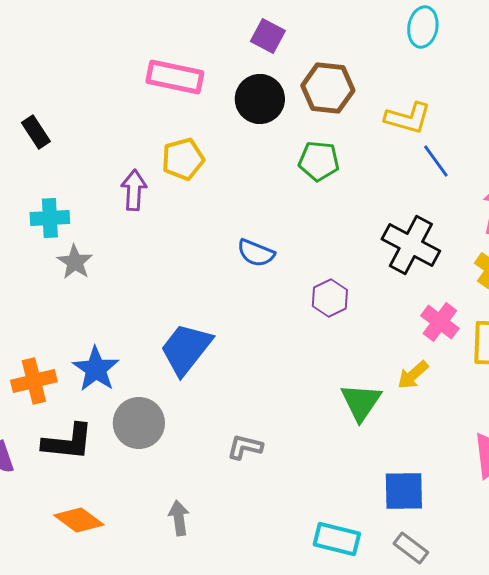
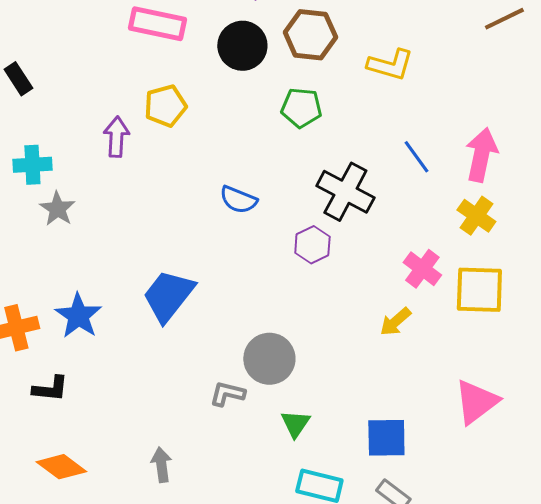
blue line: (436, 161) -> (416, 157), moved
black cross: (411, 245) -> (345, 192), moved
green triangle: (361, 402) -> (295, 424), moved, size x0.7
gray circle: (139, 423) -> (269, 359), moved
black L-shape: (68, 442) -> (50, 389), size x0.7

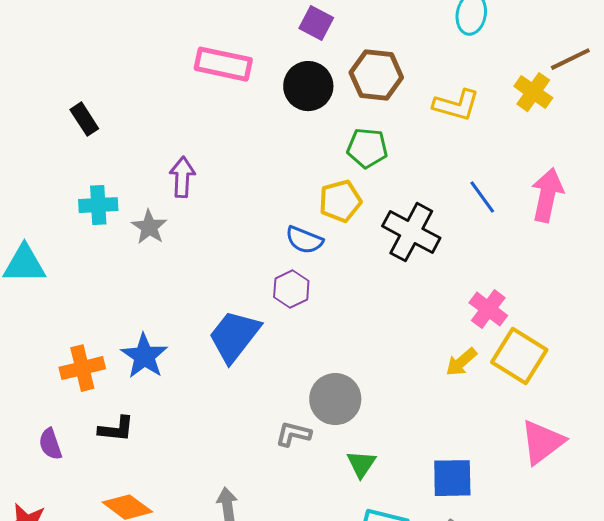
yellow pentagon: (165, 106) -> (340, 201), moved
gray star: (57, 209) -> (149, 227), moved
yellow cross: (476, 216) -> (533, 92), moved
purple hexagon: (312, 245) -> (291, 289), moved
yellow square: (479, 290) -> (519, 356), moved, turned 30

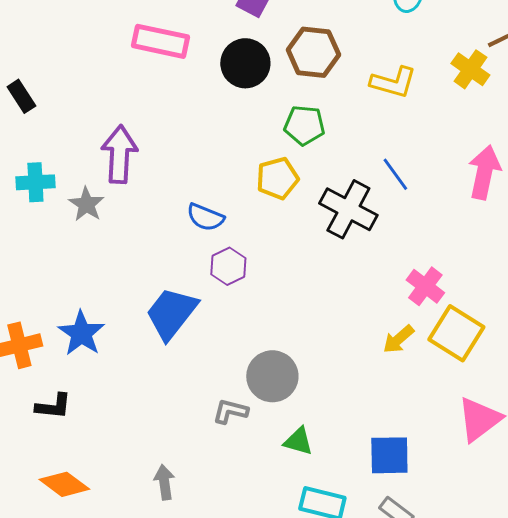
purple arrow: (182, 177) -> (119, 154), size x1.4
blue line: (482, 197) -> (395, 174), moved
blue semicircle: (304, 240) -> (205, 217), moved
green triangle: (361, 464) -> (298, 441), turned -48

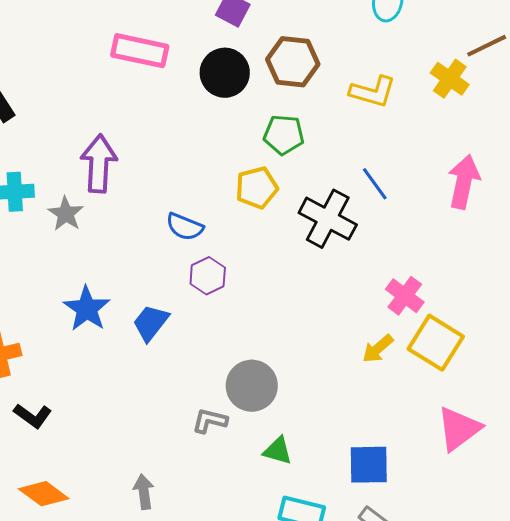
blue trapezoid: (171, 313) -> (151, 323), size x0.7
blue star: (81, 333) -> (87, 309), moved
black L-shape: (53, 406) -> (33, 416), turned 30

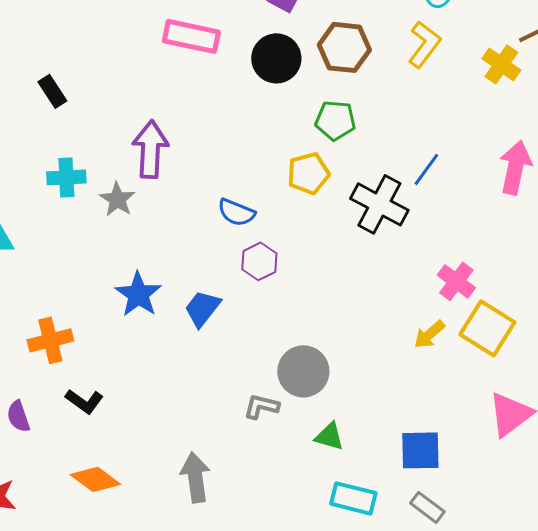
yellow L-shape: (373, 92) -> (424, 44), moved, turned -69
blue line: (375, 184) -> (426, 169), turned 72
gray arrow: (144, 492) -> (195, 477), size x1.4

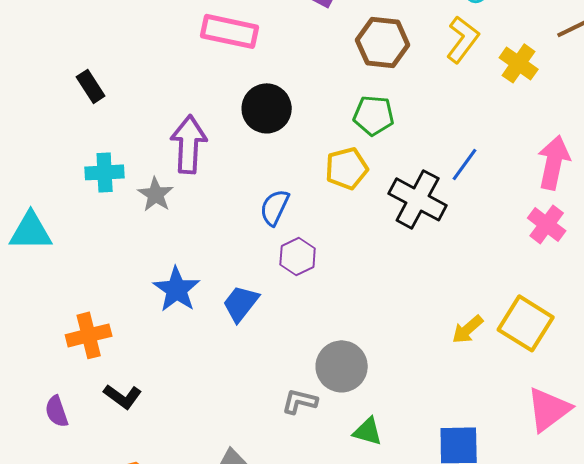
black circle: (276, 58) -> (267, 108), moved
yellow cross: (501, 64) -> (519, 63), moved
blue semicircle: (236, 212) -> (275, 207), turned 93
pink cross: (456, 281) -> (547, 224), moved

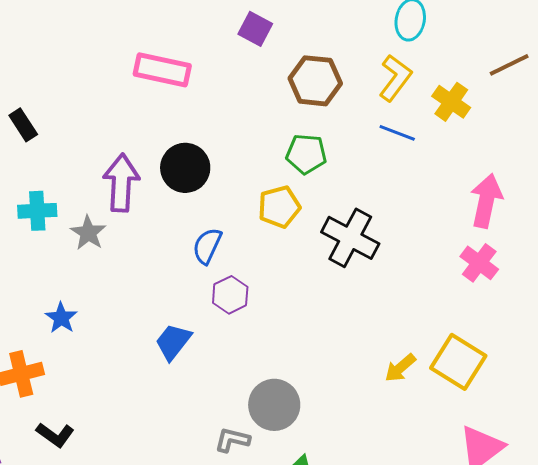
black circle: (267, 108) -> (185, 168), moved
blue line: (465, 164) -> (397, 133), moved, turned 75
blue star: (177, 289) -> (61, 318), moved, size x0.7

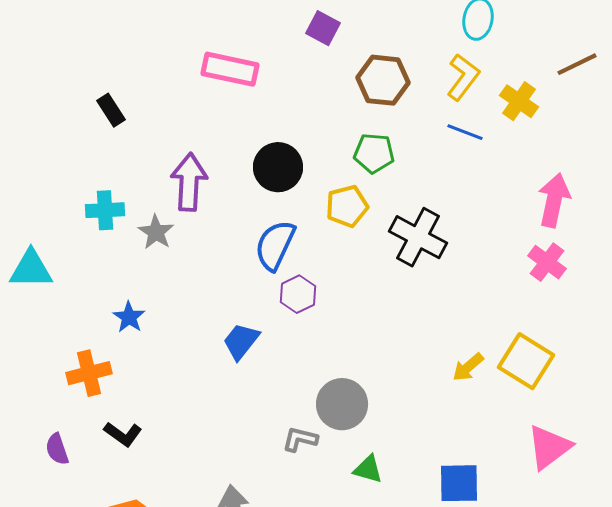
black rectangle: (23, 125) -> (111, 110), moved
black circle: (185, 168) -> (278, 167), moved
blue semicircle: (207, 246) -> (275, 245), size x1.4

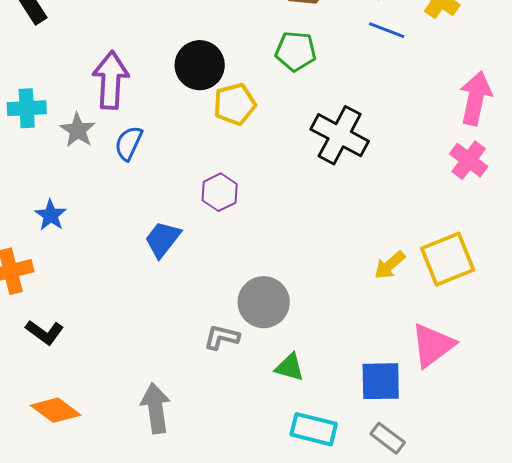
yellow pentagon: (347, 206) -> (235, 104), moved
blue semicircle: (275, 245) -> (129, 143), moved, size x0.7
yellow square: (526, 361) -> (448, 259), turned 36
pink triangle: (549, 447) -> (433, 345), moved

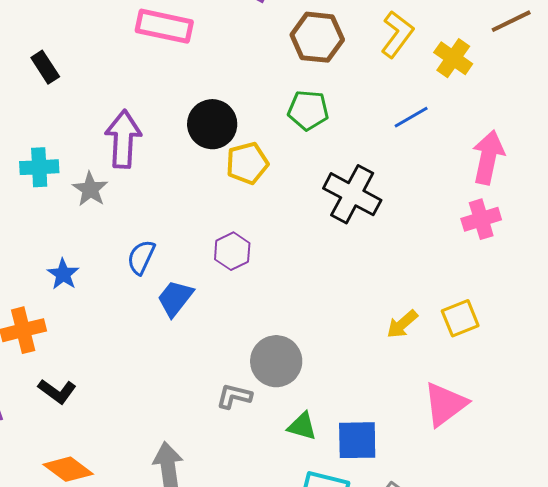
blue line: (387, 30) -> (411, 117), moved, turned -51
blue semicircle: (129, 143) -> (141, 257), moved
pink cross: (469, 160) -> (481, 219), turned 36
yellow square: (448, 259) -> (460, 318), size x0.7
blue square: (381, 381) -> (357, 440), moved

